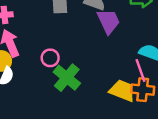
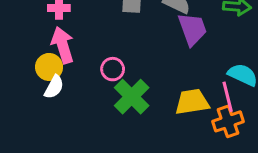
orange cross: (143, 90) -> (228, 121), turned -30
yellow trapezoid: (122, 91) -> (192, 102), moved, turned -36

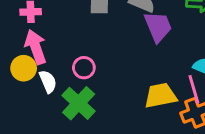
white semicircle: (54, 87) -> (48, 82), moved, turned -50
green cross: (132, 97) -> (79, 103), moved

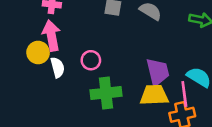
purple trapezoid: (158, 27) -> (158, 72), moved
green cross: (79, 103) -> (106, 93), moved, turned 32

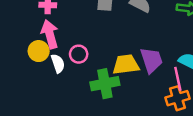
pink circle: (91, 60) -> (79, 54), moved
yellow trapezoid: (154, 95) -> (126, 65), moved

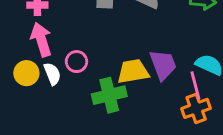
yellow circle: (39, 51) -> (26, 73), moved

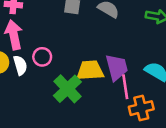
pink line: (195, 85) -> (125, 87), moved
green cross: (109, 95) -> (67, 89), turned -36

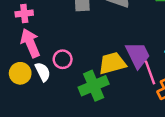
green cross: (67, 89) -> (94, 86), turned 32

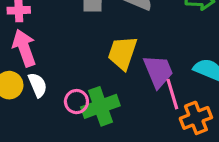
pink circle: (63, 59) -> (76, 102), moved
yellow trapezoid: (112, 63) -> (122, 53), moved, turned -60

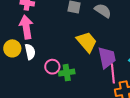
yellow trapezoid: (122, 53) -> (87, 42), turned 110
green cross: (100, 106) -> (67, 73), size x0.7

